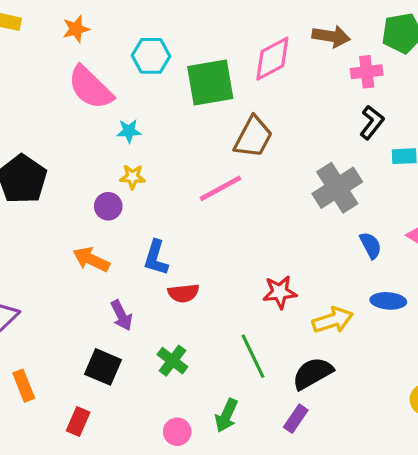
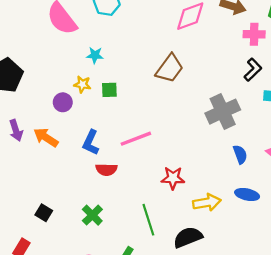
green square: (210, 82) -> (109, 90), moved, size x0.5
cyan star: (129, 131) -> (95, 55), moved
pink line: (221, 188) -> (136, 139), moved
purple arrow: (121, 315) -> (16, 130), moved
black square: (103, 367) -> (44, 213), size x0.7

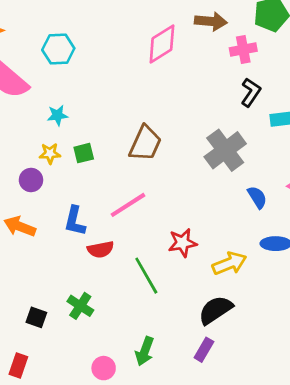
brown trapezoid: (170, 68) -> (145, 143), moved
green cross: (92, 215) -> (80, 306), moved
green line: (148, 220) -> (146, 276), moved

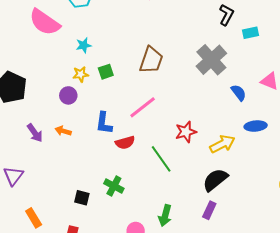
orange arrow: (20, 226) -> (63, 131), size x0.7

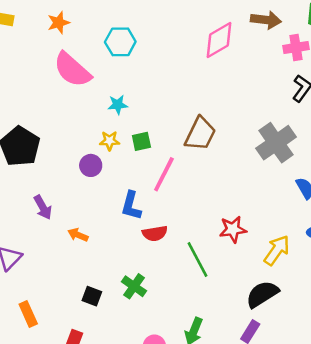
pink line: (143, 107) -> (164, 174), moved, turned -32
orange arrow: (63, 131) -> (78, 235), moved
yellow arrow: (222, 144) -> (277, 250), turned -35

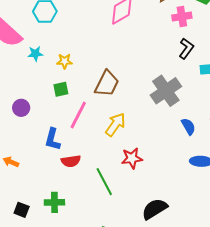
cyan star: (118, 105) -> (35, 54), moved
yellow star: (109, 141) -> (64, 61), moved
yellow arrow: (277, 250) -> (115, 124), moved
green cross: (134, 286) -> (54, 202), turned -36

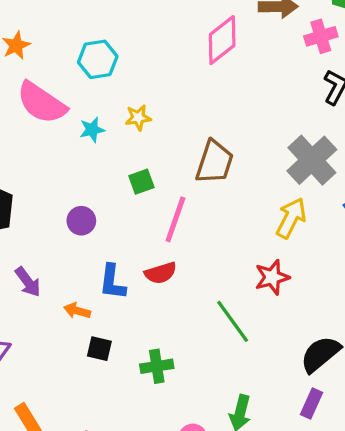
yellow star: (64, 61) -> (138, 118), moved
yellow arrow: (115, 124) -> (291, 218), moved
blue L-shape: (53, 139) -> (112, 282), moved
red semicircle: (71, 161) -> (161, 273), moved
black square: (22, 210) -> (99, 349), moved

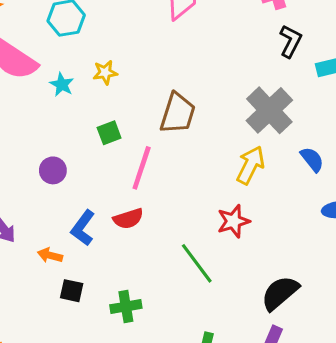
cyan star: (92, 130) -> (62, 84), turned -30
blue L-shape: (112, 282) -> (83, 228), turned 30

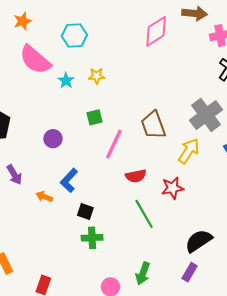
brown trapezoid: (178, 113) -> (153, 125), moved, turned 136
red semicircle: (128, 219) -> (136, 176), moved
black square: (72, 291) -> (85, 212), moved

